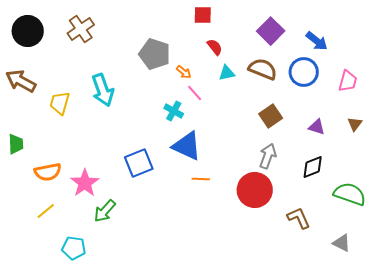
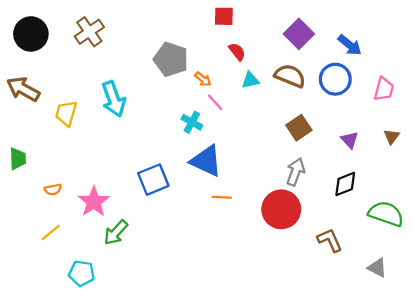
purple triangle: (317, 127) -> (350, 140), turned 30
orange semicircle: (48, 172) -> (53, 189), size x0.6

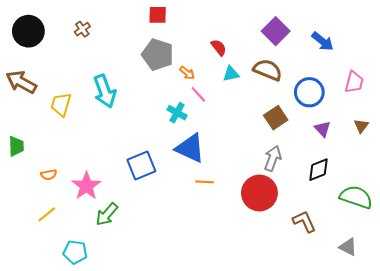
red square: (224, 16) -> (158, 15), moved
brown cross: (89, 32) -> (82, 29), size x0.6
blue circle: (335, 79) -> (309, 92), moved

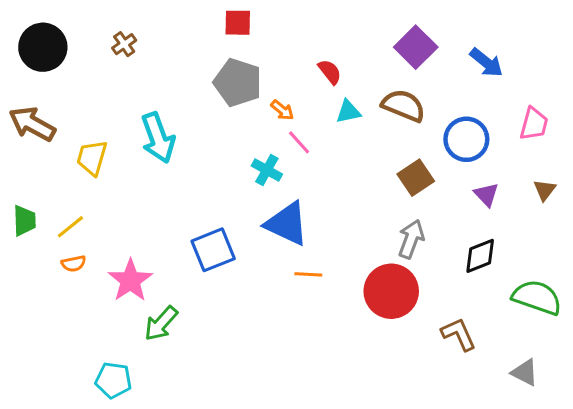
yellow line: (47, 214) -> (70, 227), moved

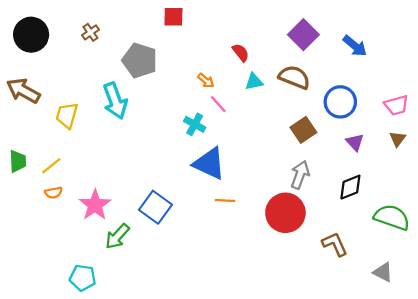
gray pentagon: (238, 82) -> (140, 60), moved
pink trapezoid: (534, 124) -> (396, 105), moved, turned 60
blue square: (213, 250) -> (155, 207), moved, turned -32

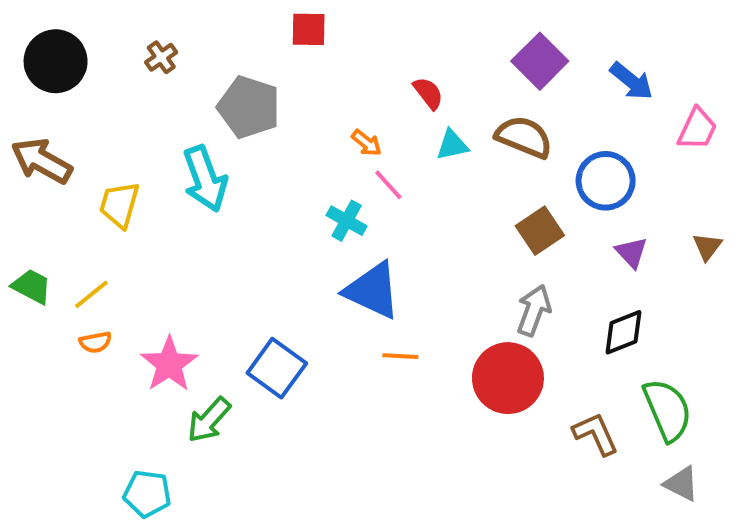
pink trapezoid: (396, 105) -> (697, 129), moved, turned -50
green trapezoid: (18, 161) -> (32, 286), turned -60
green semicircle: (392, 217) -> (667, 410), moved, turned 48

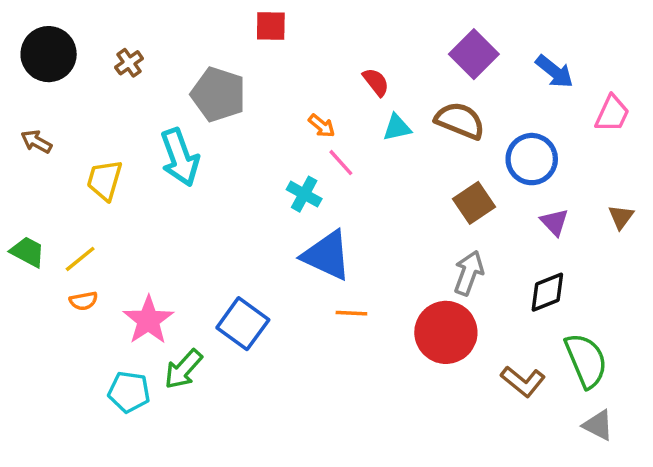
brown cross: (161, 57) -> (129, 63), moved
brown arrow: (42, 161) -> (36, 142), size x0.6
brown L-shape: (596, 434) -> (523, 381), turned 153
cyan pentagon: (147, 494) -> (129, 392), moved

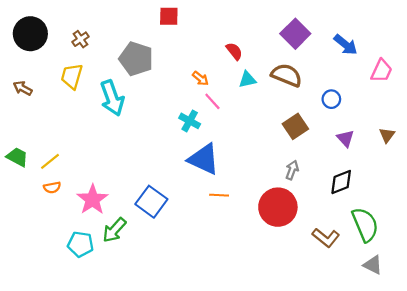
blue circle: (532, 159) -> (331, 99), size x0.6
yellow trapezoid: (105, 180) -> (72, 76), moved
gray arrow: (469, 273) -> (292, 170), size x0.7

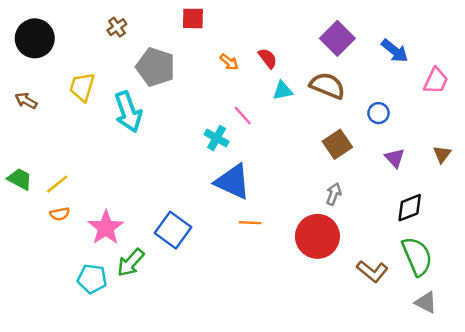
brown cross: (81, 39) -> (117, 27), moved
orange arrow: (200, 78) -> (229, 62), moved
black diamond: (341, 182) -> (410, 208), moved

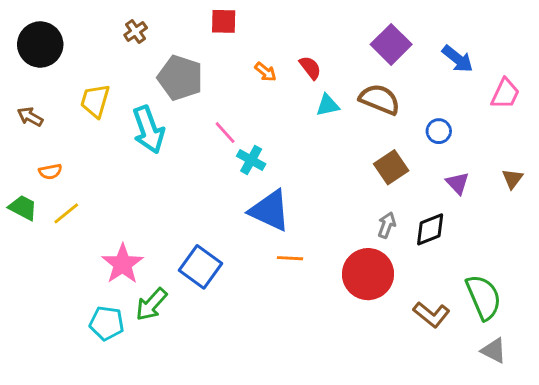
pink line: (243, 116) -> (225, 133), moved
black diamond: (410, 208) -> (430, 229), moved
orange semicircle: (60, 214) -> (50, 172), moved

